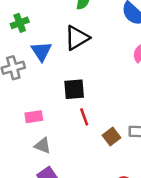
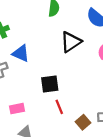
black triangle: (77, 38) -> (71, 42), moved
blue triangle: (41, 51) -> (21, 53), turned -30

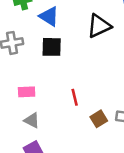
blue triangle: (21, 53) -> (49, 16), moved
black square: (50, 84) -> (52, 47), moved

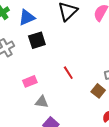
blue triangle: (49, 16) -> (27, 17), turned -36
brown square: (99, 119) -> (98, 91), moved

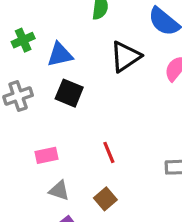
black square: (37, 40) -> (69, 93), turned 30
brown square: (98, 91) -> (105, 199), moved

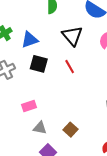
black triangle: (125, 57) -> (72, 36), turned -30
red line: (109, 152) -> (70, 67), moved

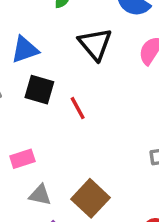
red line: (70, 67) -> (78, 108), moved
brown square: (71, 130) -> (91, 198), size x1.5

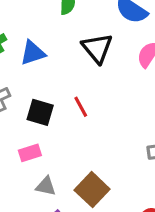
black square: (39, 90) -> (40, 112), moved

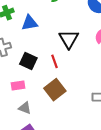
black triangle: (97, 48) -> (69, 39), moved
brown square: (92, 190) -> (55, 90), moved

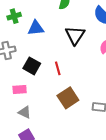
black triangle: (69, 39) -> (75, 35), moved
brown square: (55, 90) -> (68, 98), moved

